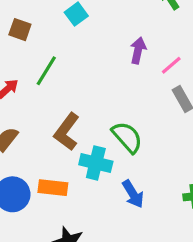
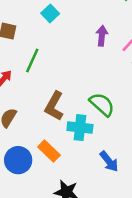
orange rectangle: (53, 188) -> (49, 151), turned 45
blue arrow: (133, 194) -> (109, 161), moved

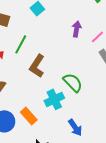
brown L-shape: (54, 106) -> (37, 66), moved
cyan cross: (80, 128) -> (54, 99), turned -36

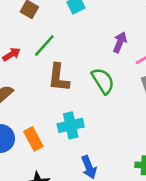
brown L-shape: (37, 66) -> (59, 78), turned -40
green semicircle: (73, 83) -> (103, 81), moved

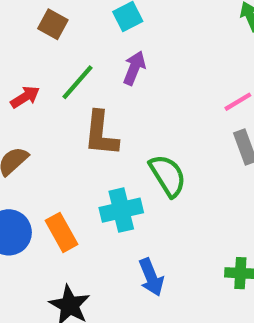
purple arrow: (120, 42) -> (134, 68), moved
green semicircle: (103, 81) -> (168, 176), moved

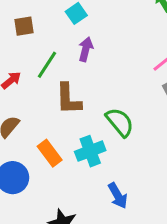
brown square: (53, 24) -> (24, 26), turned -30
orange rectangle: (61, 232) -> (50, 153), moved

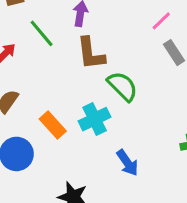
green line: (47, 65) -> (42, 33), turned -68
brown L-shape: (68, 99) -> (91, 53), moved

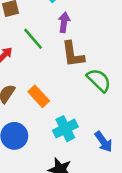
cyan cross: (95, 119) -> (65, 129), moved
orange rectangle: (53, 125) -> (39, 96), moved

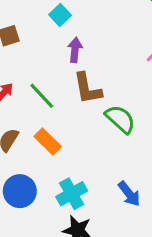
green line: (33, 39) -> (42, 96), moved
cyan cross: (65, 129) -> (72, 194), moved

